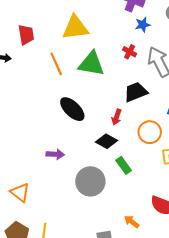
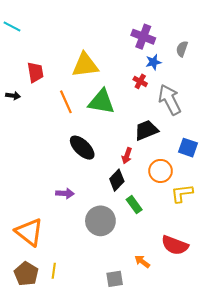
red cross: (130, 52) -> (140, 81), moved
black diamond: (106, 141) -> (117, 180), turned -75
orange triangle: (20, 192) -> (29, 232), size x1.4

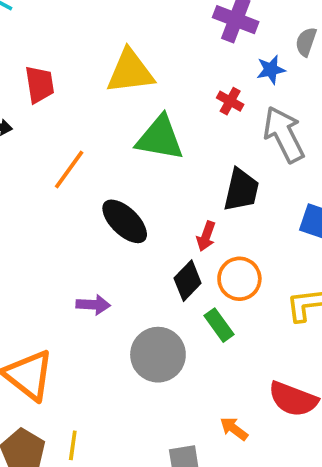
blue star: (153, 62) -> (271, 70), moved
orange line: (66, 102) -> (69, 170), moved, turned 60
black trapezoid: (146, 130) -> (241, 190), turned 125
orange circle: (161, 171) -> (239, 279), moved

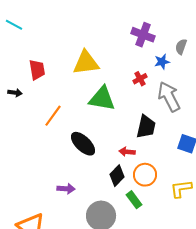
red cross: (230, 101) -> (140, 79), turned 32
red arrow: (206, 236) -> (127, 152), turned 77

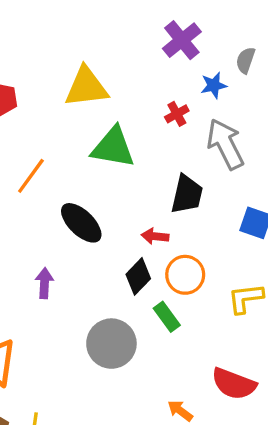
purple cross: (143, 35) -> (182, 40), turned 30
purple arrow: (66, 189) -> (44, 283), moved, turned -90

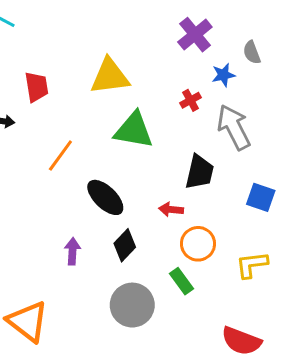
gray semicircle: (246, 60) -> (252, 52), turned -40
black diamond: (138, 276) -> (125, 245), moved

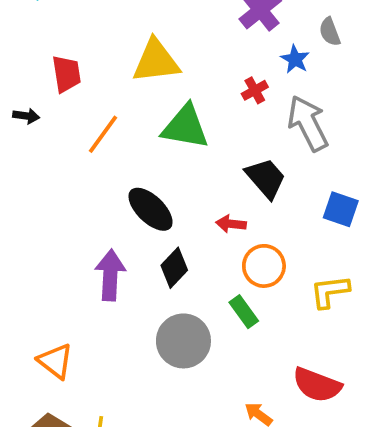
blue star: (223, 75) -> (295, 59), turned -30
orange line: (60, 156) -> (103, 134), moved
black trapezoid: (199, 172) -> (266, 178), turned -54
purple arrow: (72, 251) -> (110, 275), size x1.5
orange triangle: (28, 321) -> (55, 361), size x0.7

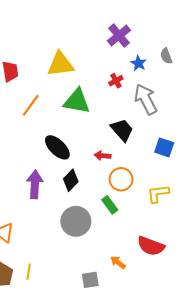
gray semicircle: (330, 32) -> (166, 56), moved

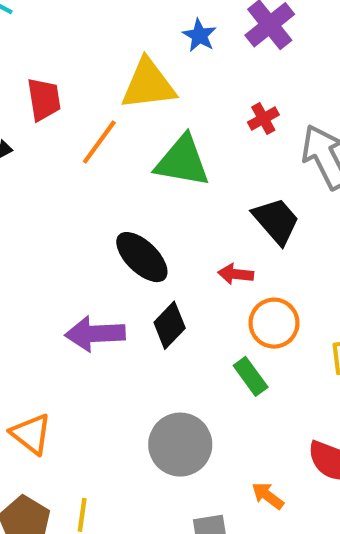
blue star: (138, 63) -> (199, 35), moved
orange line: (31, 105) -> (99, 142), moved
purple arrow: (35, 184) -> (95, 334), turned -96
gray circle: (76, 221) -> (180, 445), moved

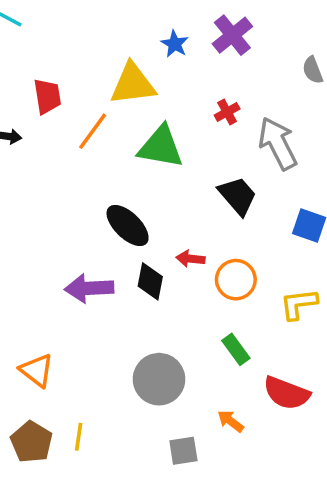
red arrow: (236, 274) -> (190, 259), moved
black diamond: (170, 325) -> (150, 281), turned -33
green rectangle: (251, 376) -> (236, 349), moved

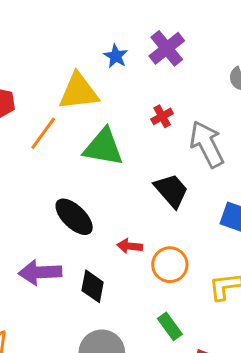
black diamond: (150, 281) -> (93, 286), moved

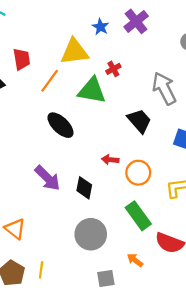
red cross: (162, 116) -> (113, 69), moved
black ellipse: (74, 217) -> (60, 125), moved
purple arrow: (40, 272) -> (48, 178), turned -132
green rectangle: (170, 326) -> (138, 216), size x1.5

